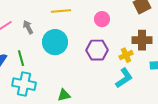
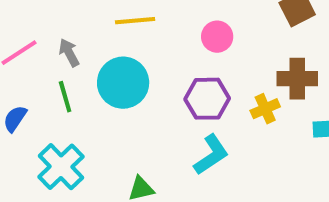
green line: (21, 58) -> (65, 97), moved
cyan L-shape: (124, 78) -> (211, 155), moved
cyan cross: (24, 84) -> (61, 167), turned 35

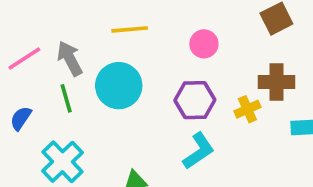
gray arrow: (69, 53) -> (70, 58), size x1.4

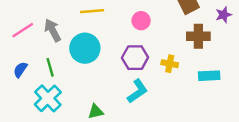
brown cross: (276, 82) -> (198, 36), moved
green line: (66, 98) -> (50, 67), moved
yellow cross: (247, 109) -> (170, 64), turned 35

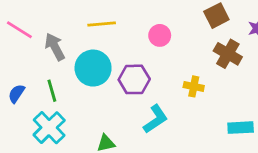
pink line: (23, 30) -> (19, 30), moved, turned 65
brown cross: (198, 36) -> (228, 54), turned 30
purple hexagon: (135, 58) -> (134, 79), moved
cyan rectangle: (209, 76) -> (241, 128), moved

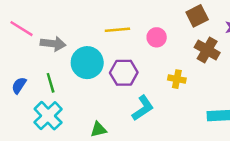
yellow line: (102, 24) -> (117, 30), moved
pink circle: (160, 35) -> (157, 37), moved
gray arrow: (55, 47) -> (53, 44), turned 125

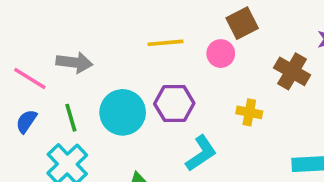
brown square: (197, 16) -> (242, 23), moved
pink line: (21, 29) -> (30, 78), moved
cyan circle: (87, 63) -> (123, 112), moved

